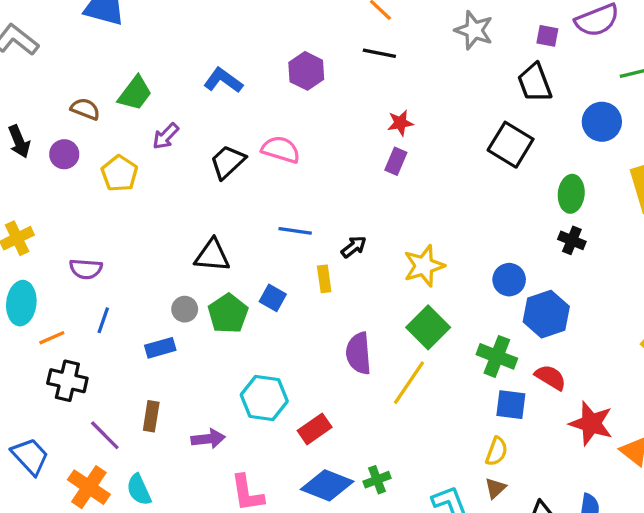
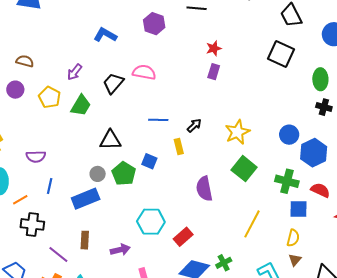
green trapezoid: (135, 93) -> (81, 105), moved
blue rectangle: (160, 348) -> (86, 199), size x1.5
yellow line: (409, 383) -> (252, 224), moved

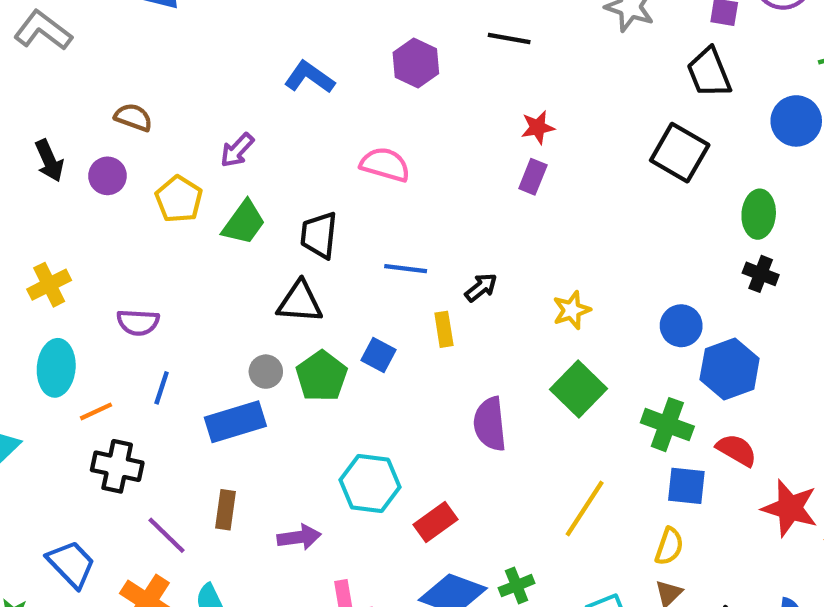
black trapezoid: (113, 83) -> (319, 235), moved, turned -40
yellow star: (237, 132) -> (572, 310), size x0.7

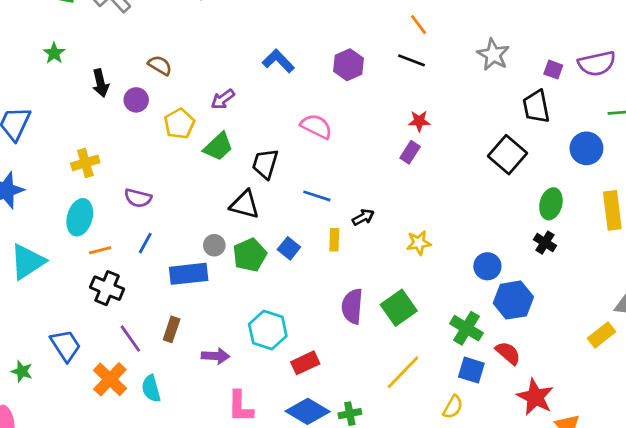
green square: (578, 389) -> (399, 308), moved

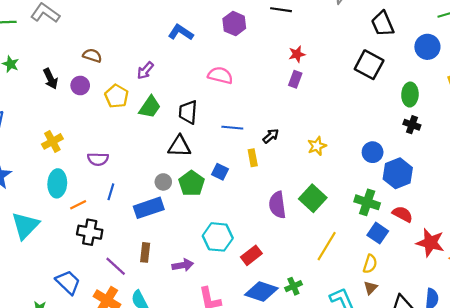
blue square: (471, 370) -> (378, 233), turned 30

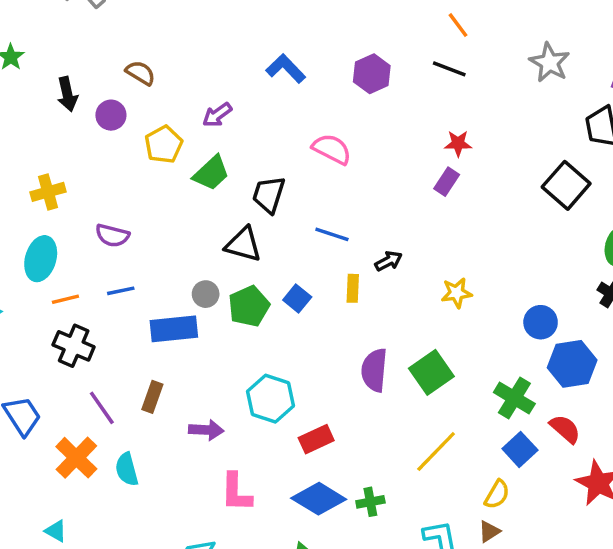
blue line: (111, 192) -> (121, 291), turned 49

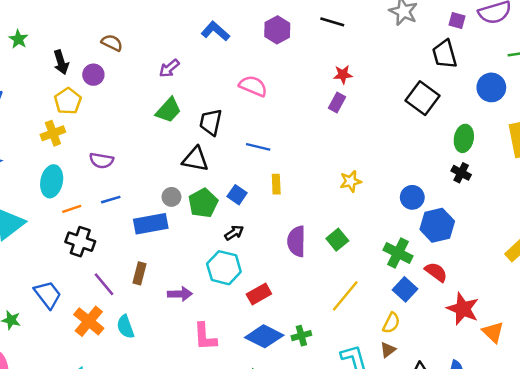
yellow pentagon: (164, 144) -> (68, 101), moved
black arrow: (389, 261) -> (234, 233), moved
green square: (431, 372) -> (337, 240), size x0.7

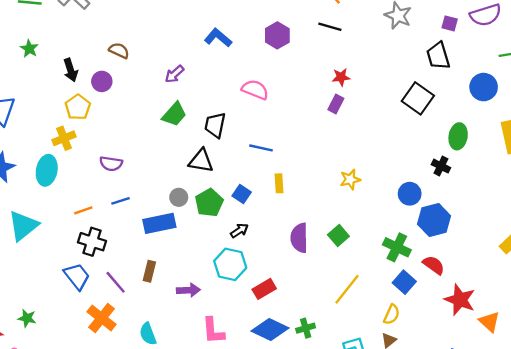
black cross: (461, 173) -> (441, 166), moved
cyan ellipse: (52, 181) -> (47, 170), moved
blue trapezoid: (48, 295) -> (77, 276), moved
cyan semicircle: (125, 327) -> (148, 334), moved

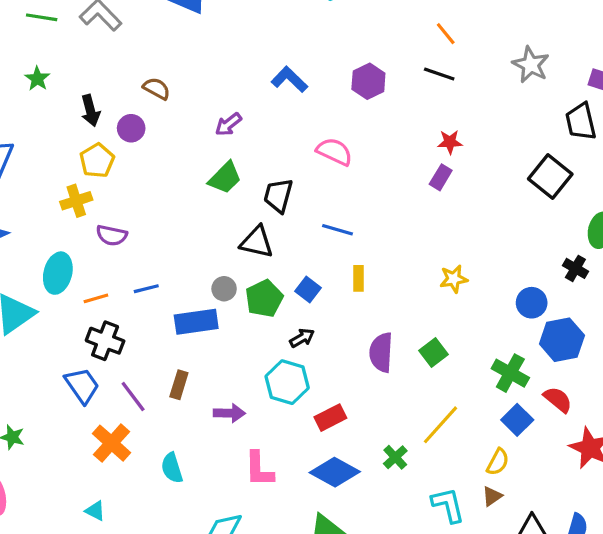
purple semicircle: (111, 164) -> (112, 235), moved
cyan ellipse: (47, 170) -> (58, 273), moved
green cross: (306, 328) -> (395, 457), moved, turned -30

